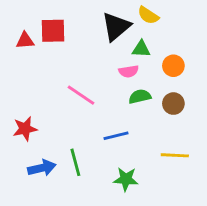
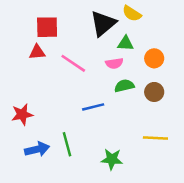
red triangle: (25, 41) -> (37, 52), moved
pink line: (81, 95) -> (73, 63), moved
blue line: (116, 136) -> (93, 107), moved

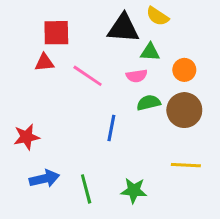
black triangle: (103, 23) -> (123, 28), turned 44
brown circle: (154, 92) -> (184, 110), size x1.5
blue line: (93, 107) -> (111, 128), turned -65
green line: (67, 144) -> (86, 189), moved

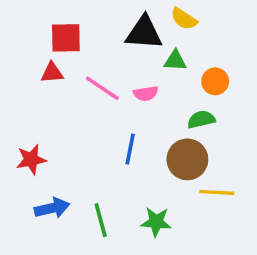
pink semicircle: (137, 76) -> (146, 93), moved
green semicircle: (149, 103) -> (201, 119), moved
brown circle: (184, 110) -> (187, 159), moved

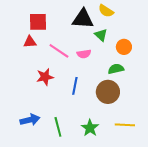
green triangle: (175, 60) -> (101, 35), turned 40
red star: (31, 159) -> (45, 77), moved
yellow line: (217, 192) -> (125, 125), moved
green star: (156, 222) -> (90, 128), turned 30

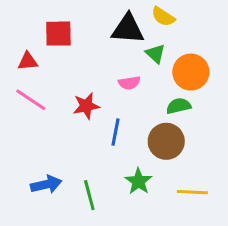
red triangle: (30, 42) -> (28, 61), moved
orange circle: (124, 47) -> (191, 72), size x1.5
pink line: (59, 51) -> (31, 100), moved
red star: (45, 77) -> (86, 106), moved
green star: (90, 128) -> (139, 181), moved

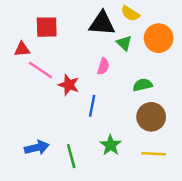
orange circle: (191, 72) -> (159, 38), moved
pink semicircle: (129, 83) -> (103, 66), turned -63
pink line: (31, 100) -> (41, 70), moved
red star: (86, 106) -> (69, 85), turned 30
brown circle: (166, 141) -> (151, 117), moved

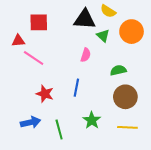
red star: (69, 85) -> (45, 94), moved

